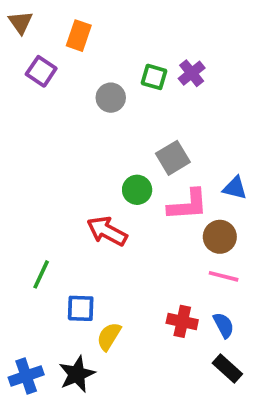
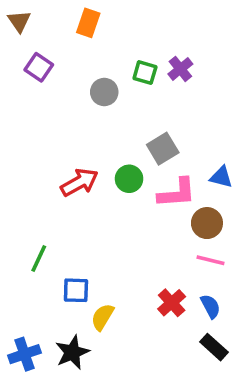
orange rectangle: (79, 36) -> (88, 23), moved
red arrow: (107, 231) -> (79, 182), moved, turned 123
red cross: (182, 321) -> (172, 303), turned 36

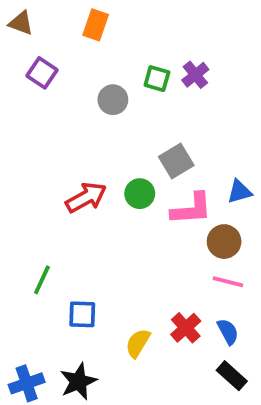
brown triangle: (19, 21) -> (21, 23), turned -35
blue triangle: (221, 177) -> (239, 192), turned -30
yellow semicircle: (102, 317) -> (138, 343), moved

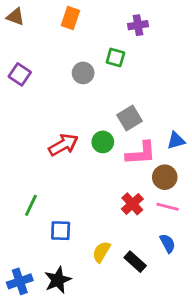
purple square: (42, 73) -> (20, 74), moved
purple cross: (195, 75) -> (138, 25), moved, turned 30
red cross: (186, 328) -> (132, 204), moved
black rectangle: (232, 376) -> (135, 262), moved

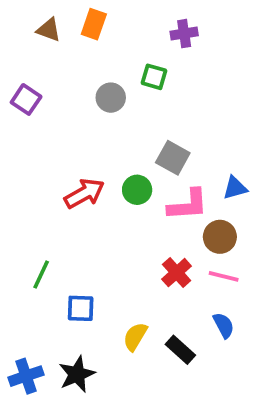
brown triangle: (15, 17) -> (49, 30), moved
gray square: (130, 118) -> (173, 158), turned -30

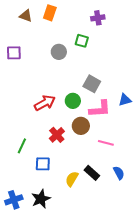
purple square: (26, 99) -> (14, 53), turned -35
brown circle: (220, 237) -> (81, 126), moved
red cross: (177, 273) -> (57, 135), moved
pink line: (224, 276) -> (106, 143), moved
black rectangle: (180, 350) -> (92, 173), moved

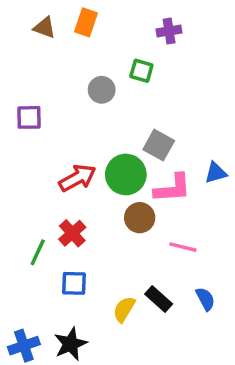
purple square: (14, 53) -> (29, 117), moved
green circle: (73, 101) -> (126, 174), size x1.5
red cross: (57, 135) -> (72, 233), moved

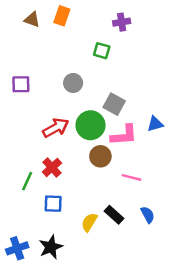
gray circle: (102, 90) -> (73, 83), moved

